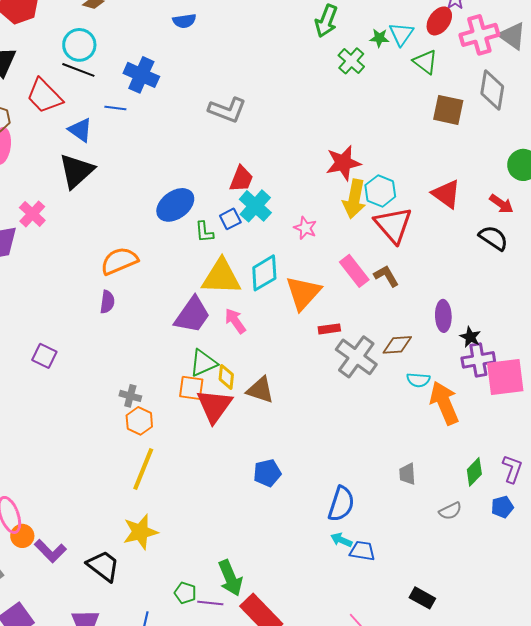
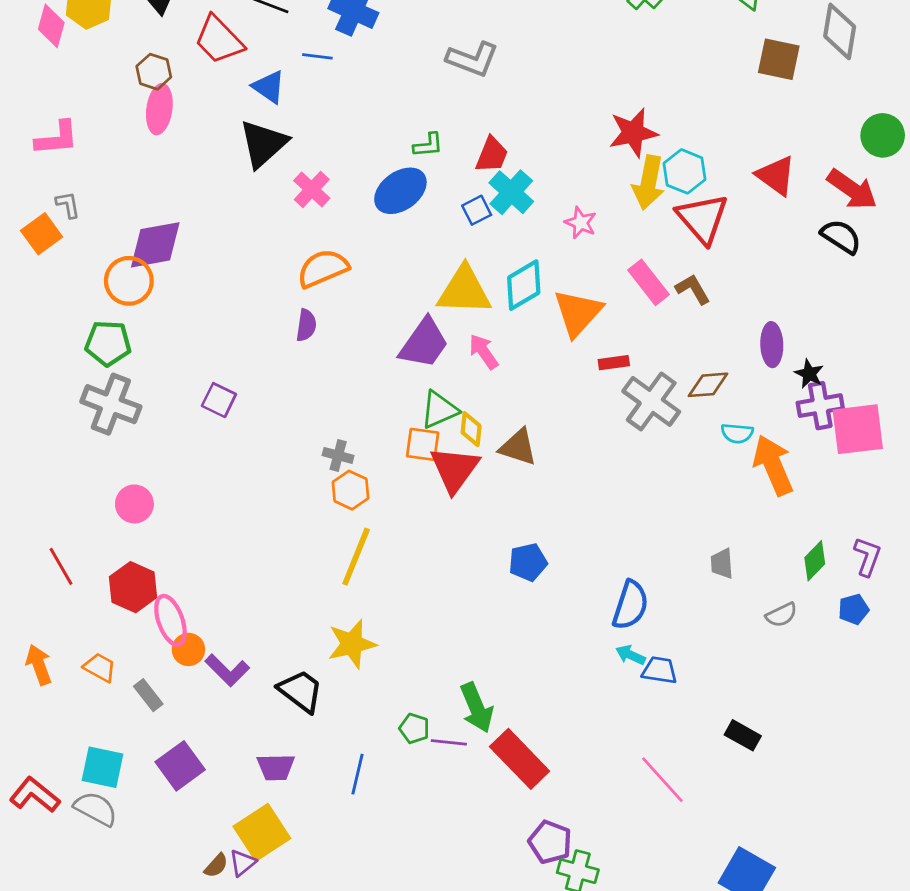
red arrow: (501, 204) -> (852, 189), size x1.5
pink cross: (32, 214) -> (312, 189), moved
green L-shape: (204, 232) -> (428, 145), moved, turned -90

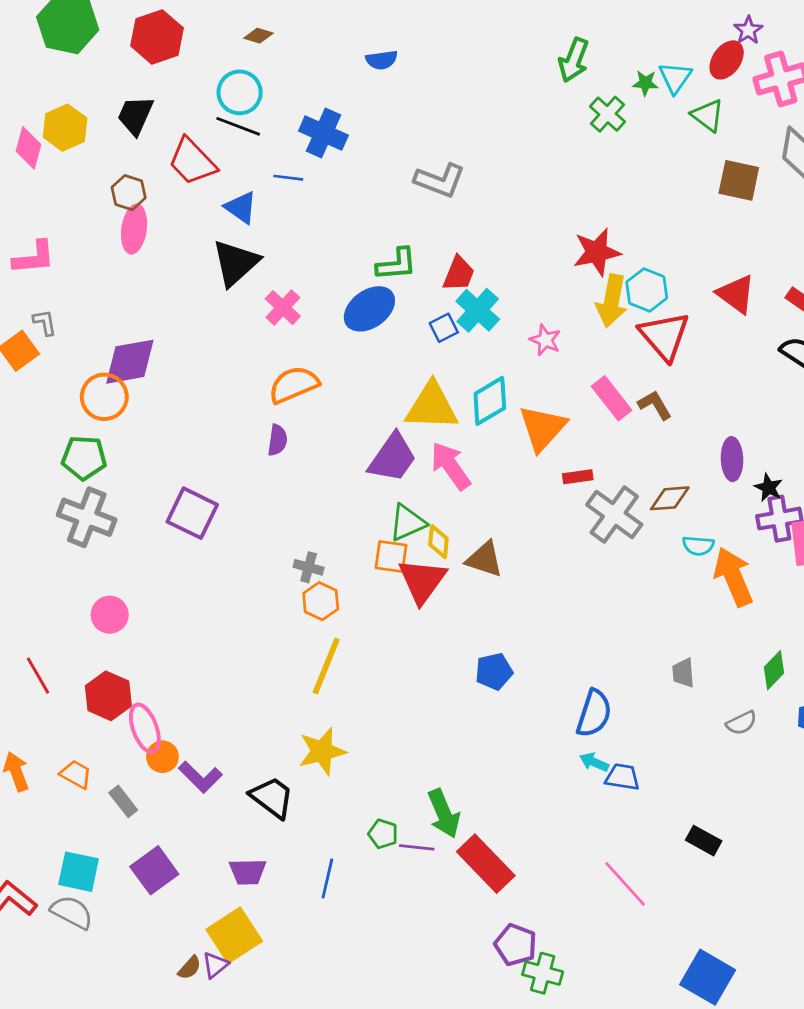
green L-shape: (428, 145) -> (396, 264), size x1.4
pink arrow: (484, 352) -> (451, 466), size x1.4
purple square: (219, 400) -> (192, 513), size x1.5

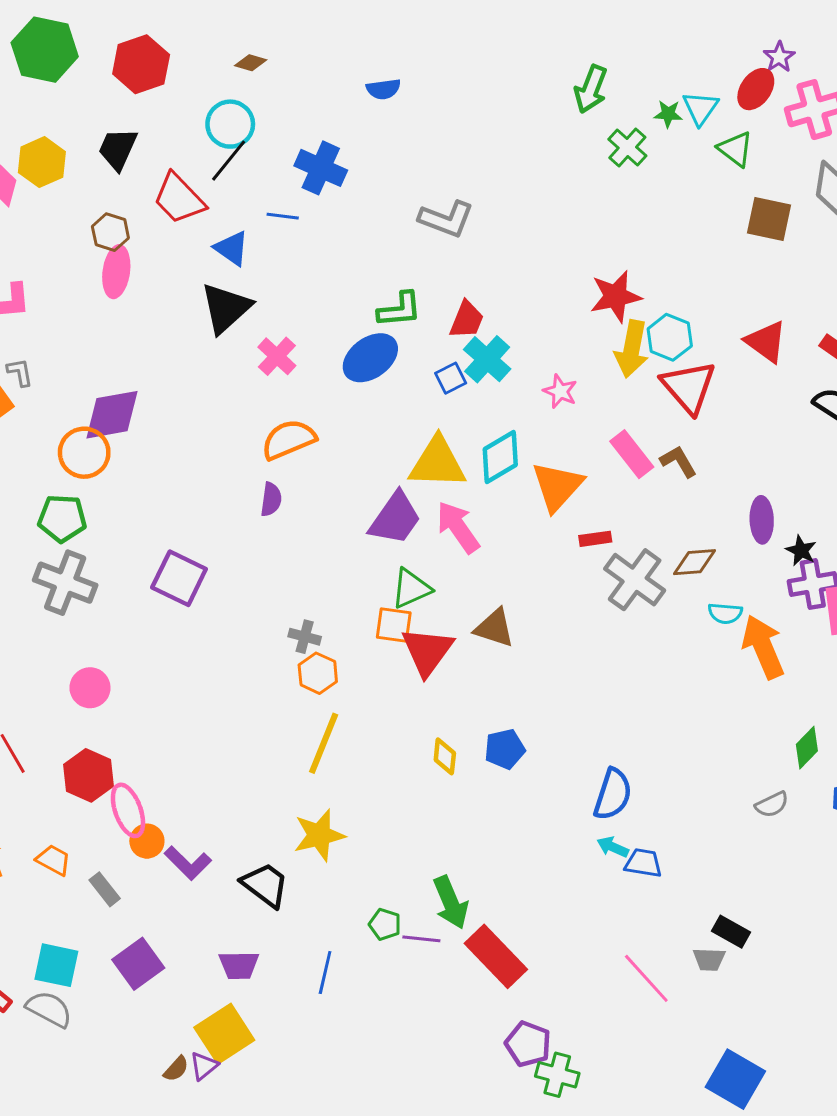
black line: (238, 126) -> (229, 161), turned -72
yellow diamond: (438, 542) -> (445, 756), moved
gray trapezoid: (683, 673) -> (709, 959), moved, turned -84

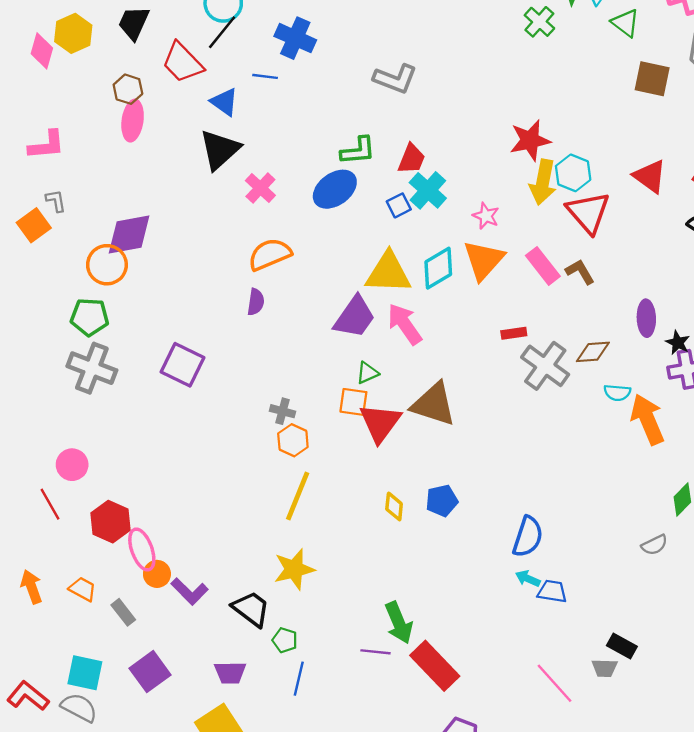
orange triangle: (557, 486) -> (484, 260), moved
green triangle: (411, 588) -> (367, 373), size x0.7
brown triangle: (494, 628) -> (434, 404), size x1.4
pink circle: (90, 688) -> (72, 465), moved
green pentagon: (385, 924) -> (285, 640), moved

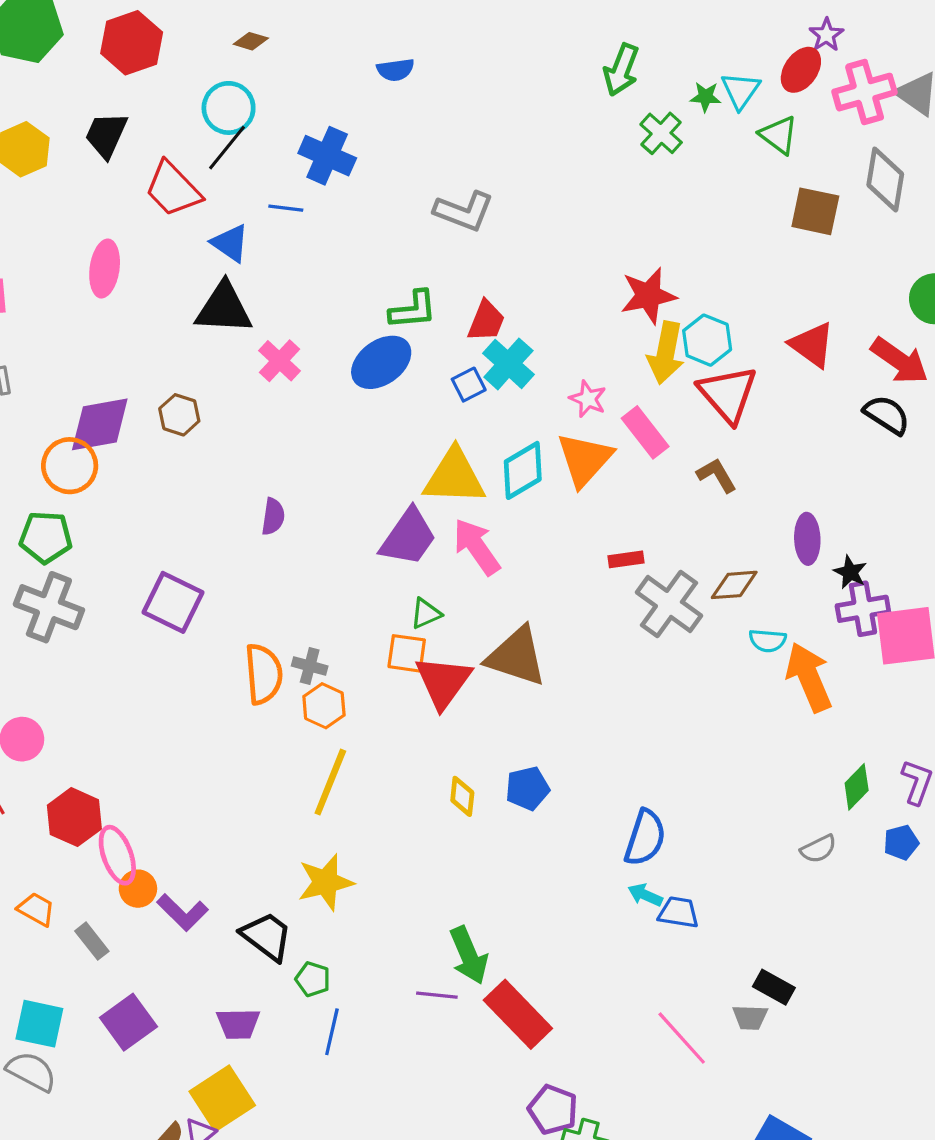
brown hexagon: (128, 89) -> (179, 415), moved
black triangle: (220, 150) -> (224, 308), turned 45
orange semicircle: (270, 254) -> (264, 674), moved, turned 108
pink rectangle: (543, 266) -> (645, 432), moved

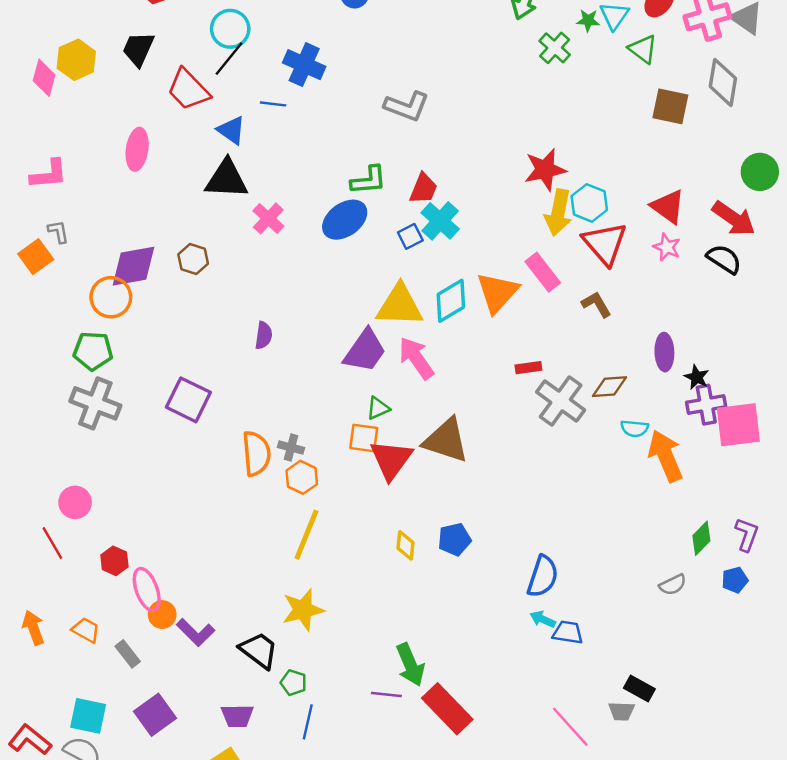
pink star: (588, 399) -> (667, 247), moved
red hexagon: (74, 817) -> (114, 561), size x0.7

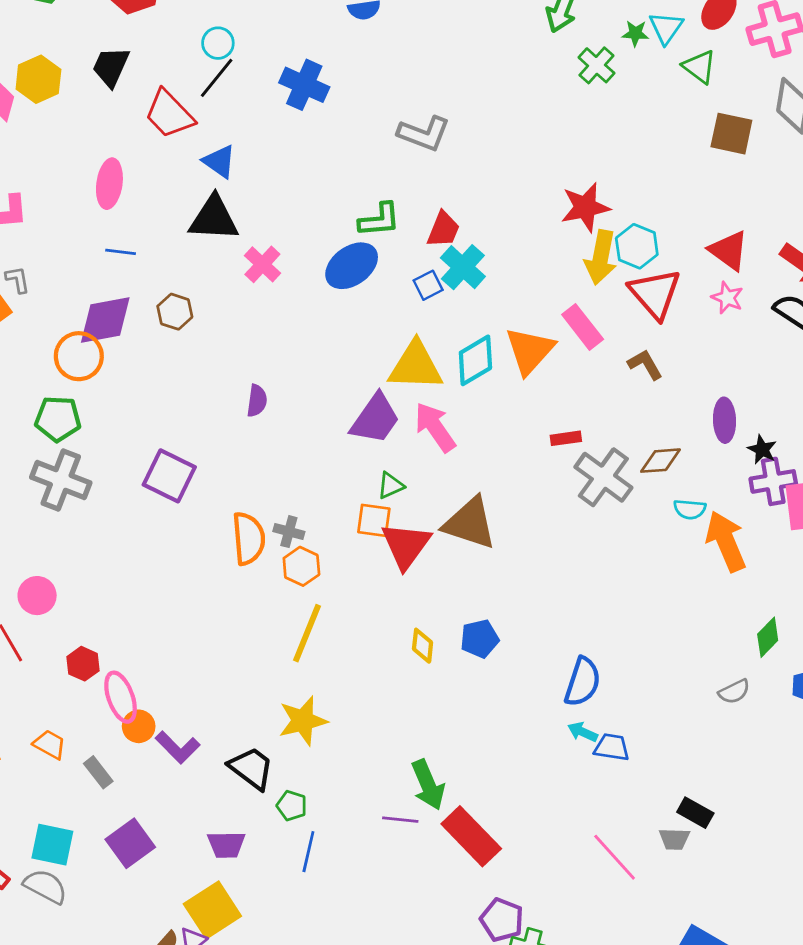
cyan circle: (230, 29) -> (218, 43), size x0.7
blue line: (273, 104) -> (121, 252), moved

